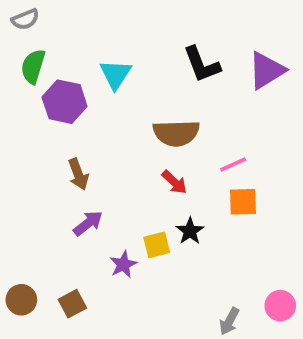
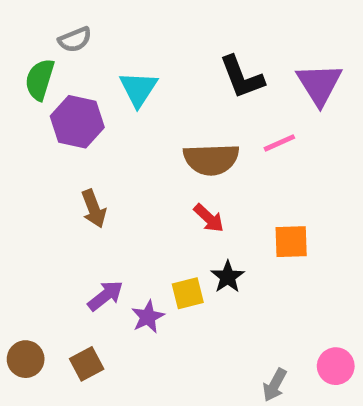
gray semicircle: (25, 19) -> (75, 40), moved
purple triangle: (266, 70) -> (319, 84), turned -30
pink line: (233, 164) -> (279, 143), moved
purple arrow: (88, 223) -> (105, 296), moved

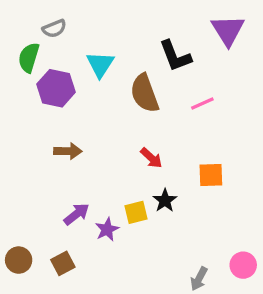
purple triangle: (319, 84) -> (228, 30), moved
brown semicircle: (211, 159) -> (144, 93), moved, turned 72
brown arrow: (94, 209) -> (68, 151), turned -68

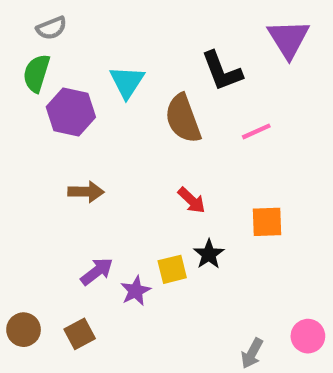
gray semicircle: (54, 29) -> (52, 28), moved

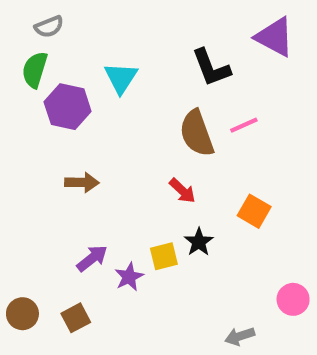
purple triangle: (289, 39) -> (275, 37), turned -30
brown semicircle: (183, 118) -> (197, 133), moved
orange square: (267, 222) -> (254, 211), turned 32
pink circle: (308, 336) -> (293, 299), moved
gray arrow: (252, 353) -> (240, 336), turned 44

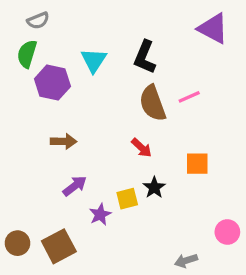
black L-shape: (211, 68) -> (145, 57), moved, turned 44
orange square: (254, 211) -> (197, 164), turned -30
purple arrow: (92, 258) -> (75, 186), moved
brown square: (76, 318) -> (59, 246), size x1.5

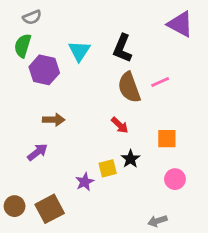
purple arrow: (75, 186) -> (37, 152), moved
pink circle: (227, 232) -> (175, 179), moved

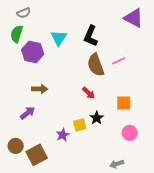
brown circle: (15, 206) -> (16, 146), moved

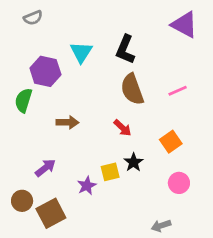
green semicircle: (17, 34) -> (23, 100), moved
pink line: (119, 61) -> (178, 91), moved
brown arrow: (40, 89) -> (67, 122), moved
orange square: (124, 103) -> (171, 142), turned -35
purple arrow: (28, 113) -> (45, 168), moved

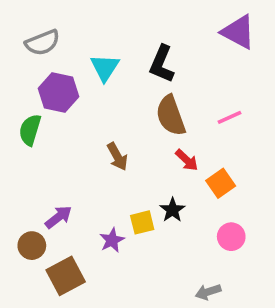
gray semicircle: (33, 18) -> (42, 43), moved, size x1.4
brown arrow: (67, 122) -> (117, 157), moved, turned 60
red arrow: (123, 128) -> (187, 160), moved
brown circle: (22, 201) -> (32, 246), moved

